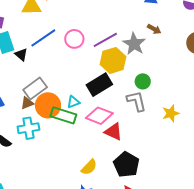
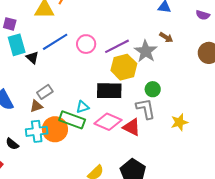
black rectangle: (99, 85) -> (109, 91), turned 30
gray rectangle: (35, 89) -> (45, 92), size x0.7
orange circle: (48, 105) -> (55, 129), moved
red triangle: (113, 132) -> (132, 127), moved

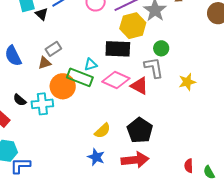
cyan cross: (37, 131) -> (42, 104), moved

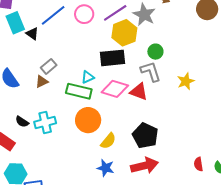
orange circle: (63, 86) -> (88, 120), moved

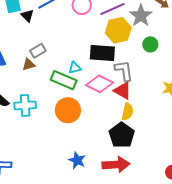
green circle: (155, 52) -> (150, 44), moved
gray L-shape: (151, 72) -> (124, 71), moved
yellow semicircle: (108, 141) -> (127, 112), moved, turned -36

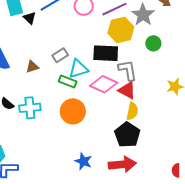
gray rectangle: (38, 51) -> (60, 55), moved
cyan triangle: (75, 68) -> (78, 69), size x1.5
green rectangle: (64, 80) -> (68, 82), size x0.7

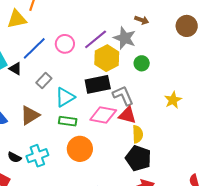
gray rectangle: (60, 55) -> (44, 80), moved
brown triangle: (32, 67) -> (30, 115), size x1.5
cyan triangle: (78, 69) -> (65, 97), moved

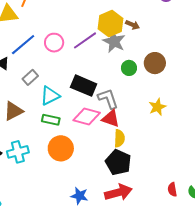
brown circle: (187, 26) -> (155, 63), moved
yellow hexagon: (107, 58) -> (110, 24), moved
black rectangle: (98, 84) -> (84, 86), turned 30

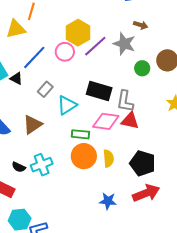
yellow hexagon: (110, 24) -> (78, 33), moved
gray L-shape: (108, 99) -> (125, 101), turned -145
green rectangle: (51, 120) -> (80, 134), moved
yellow semicircle: (119, 138) -> (108, 158), moved

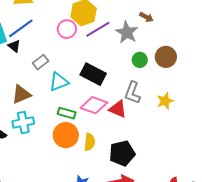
blue line: (34, 57) -> (21, 28), moved
gray L-shape: (125, 101) -> (132, 93), moved
black pentagon: (143, 163) -> (122, 153), turned 30
cyan cross: (42, 165) -> (23, 122), moved

